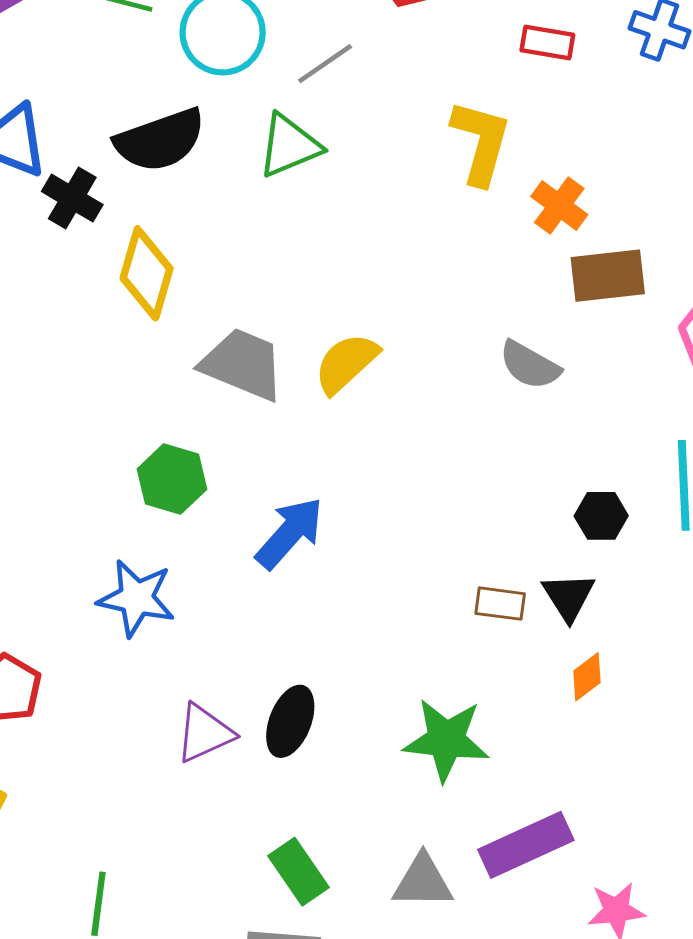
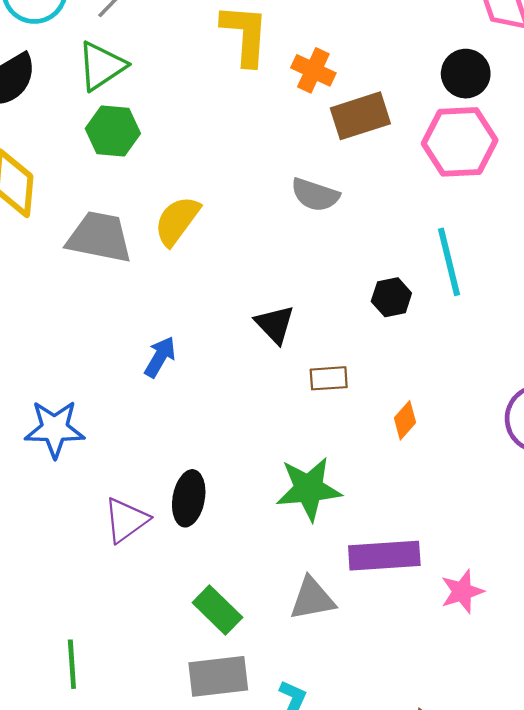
green hexagon: (172, 479) -> (113, 131), moved
blue arrow: (290, 533) -> (160, 357), size x0.7
black triangle: (569, 597) -> (275, 324), moved
purple rectangle: (526, 845) -> (384, 556), turned 32

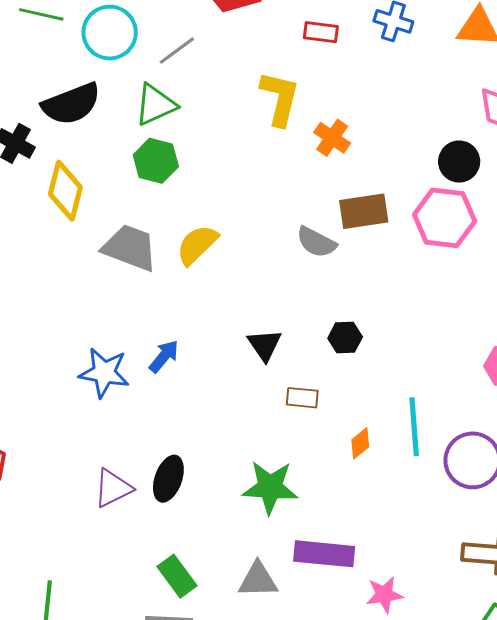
brown rectangle: (360, 116) -> (364, 211), moved
cyan line: (449, 262) -> (414, 427), moved
black hexagon: (391, 297) -> (345, 338), moved
blue star: (55, 429) -> (104, 373), moved

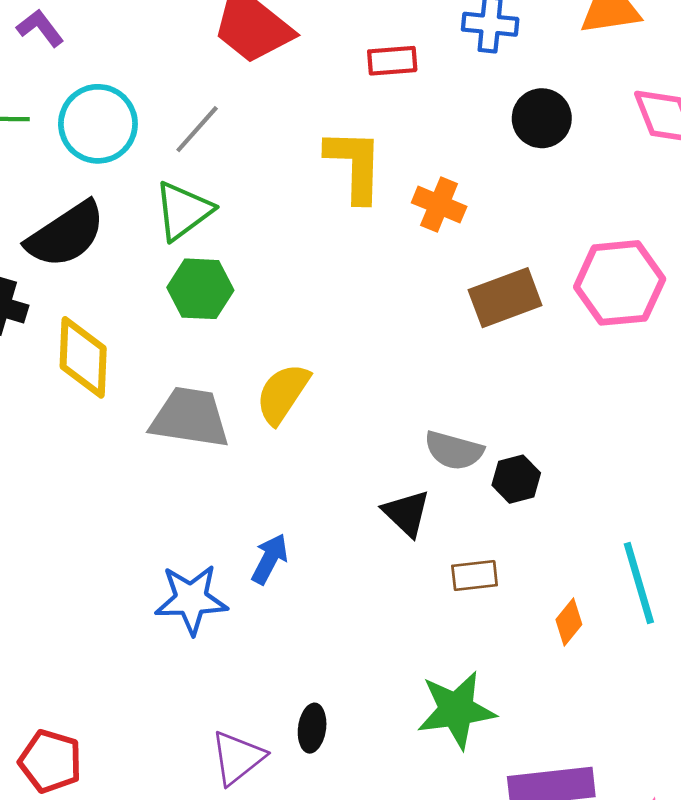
black circle: (459, 162) -> (542, 118), moved
gray semicircle: (316, 242) -> (454, 450), moved
black ellipse: (168, 479) -> (312, 728), size x0.7

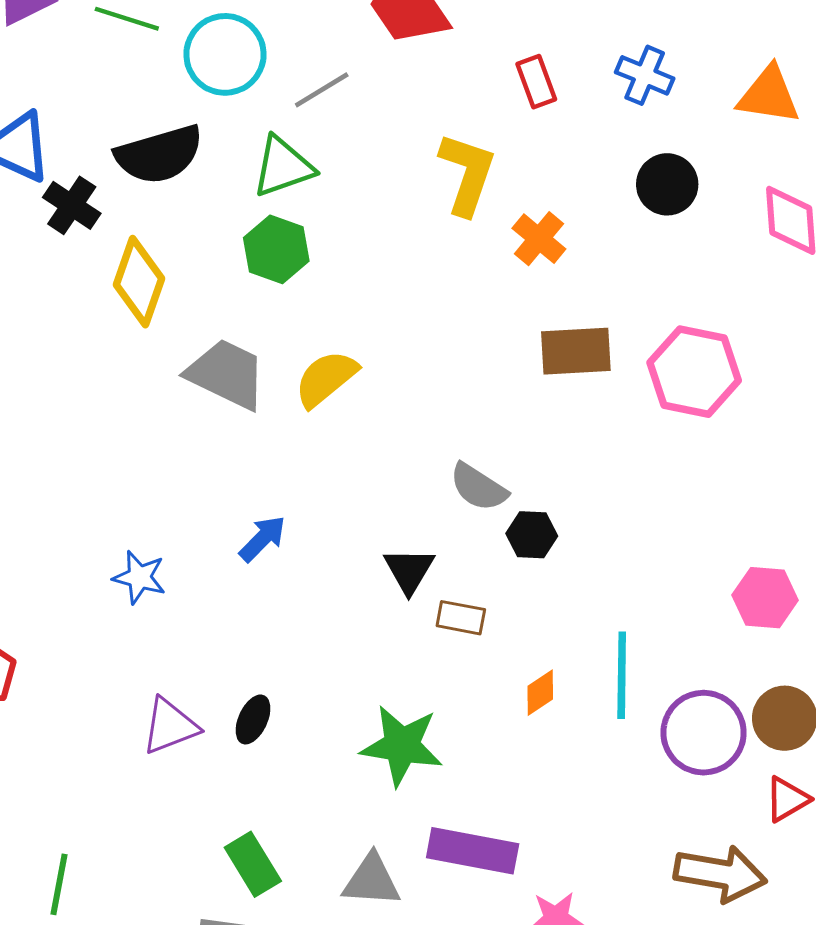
red rectangle: (392, 61) -> (536, 82), turned 57
black triangle: (406, 513) -> (409, 570), moved
blue star: (191, 599) -> (139, 577), moved, size x0.7

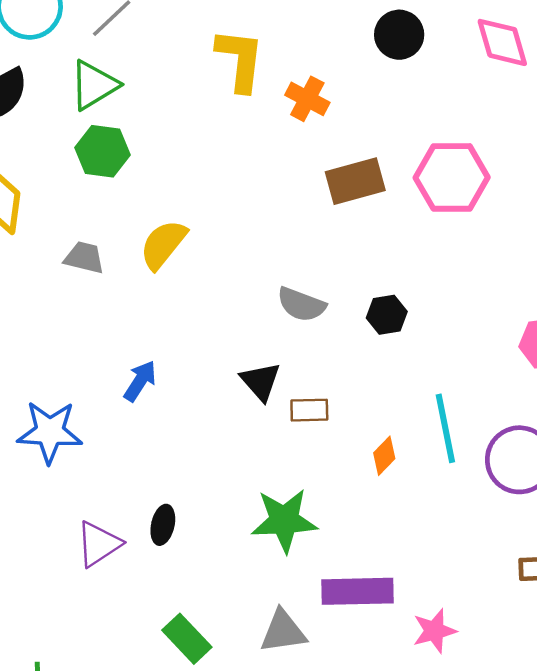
gray trapezoid: (227, 374) -> (84, 258), size x0.6
black hexagon: (532, 535) -> (387, 315), moved
blue star: (139, 577) -> (50, 432), size x1.5

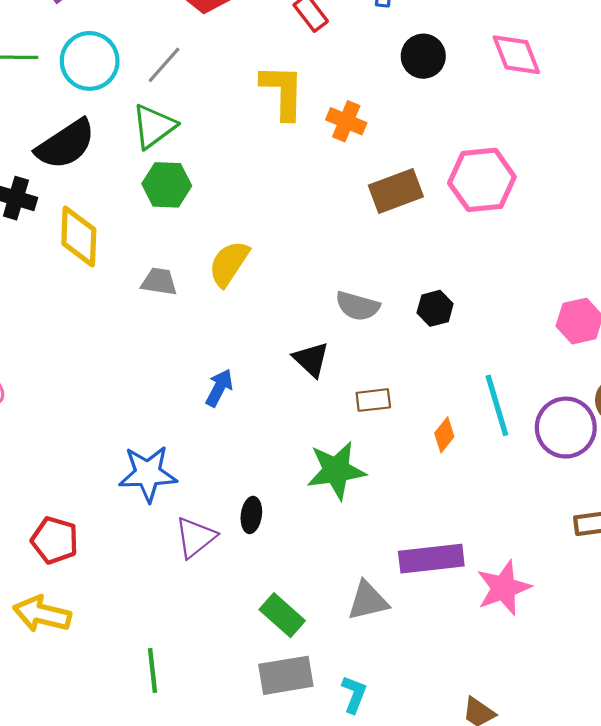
black triangle: (261, 381) -> (311, 359), moved
blue star: (50, 432) -> (148, 474), moved
green star: (284, 520) -> (336, 470), moved
pink star: (434, 631) -> (504, 588), size x1.4

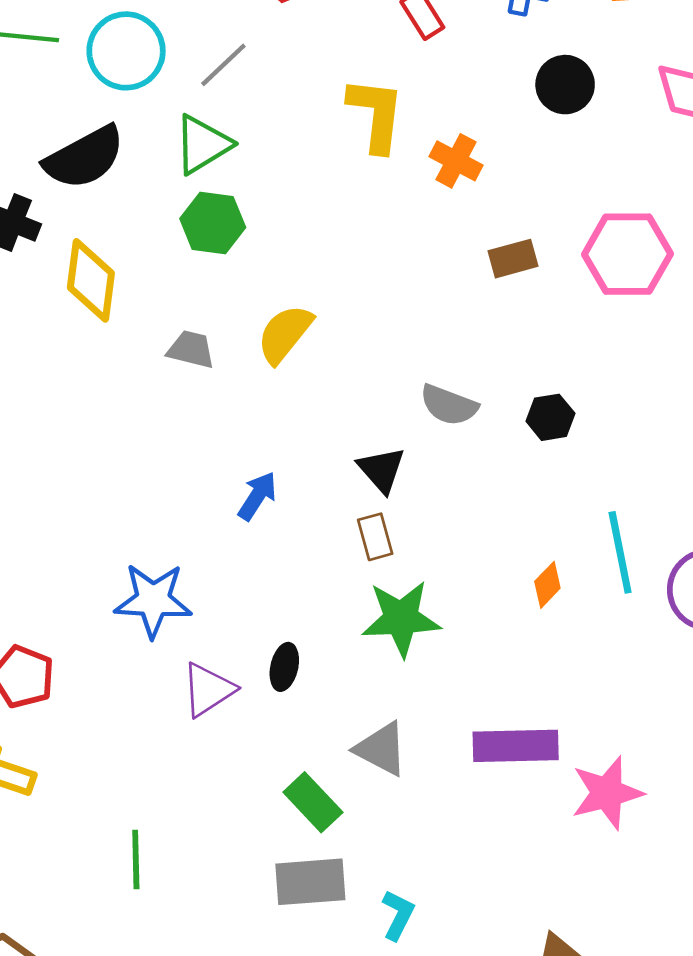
brown rectangle: (396, 191) -> (513, 259), size x0.7
brown rectangle: (373, 400) -> (375, 537), moved, turned 76
gray triangle: (368, 601) -> (381, 749), moved, turned 36

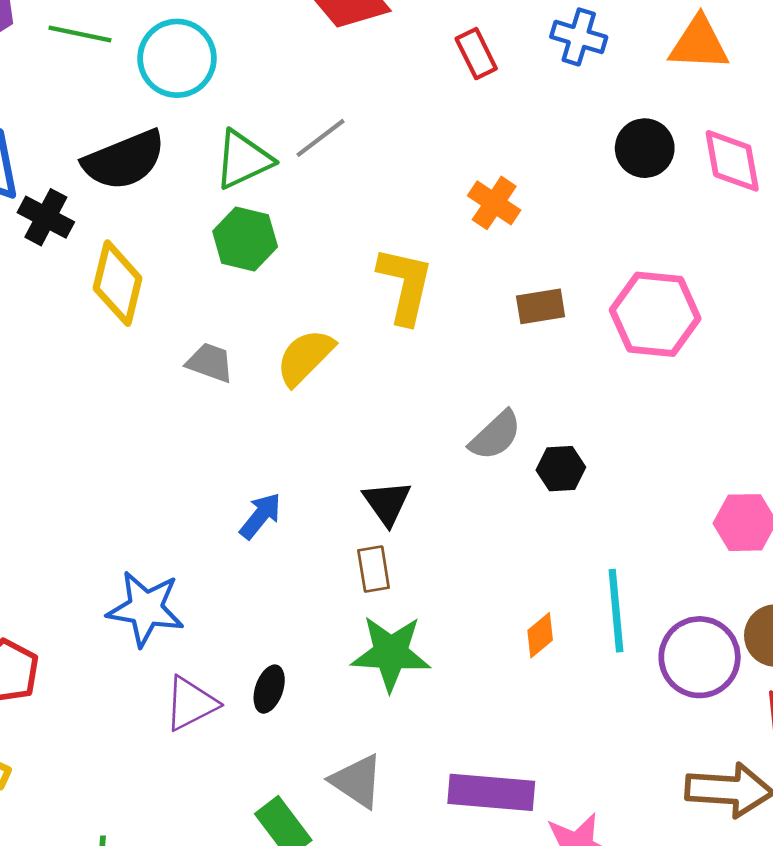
gray line: (223, 65) -> (320, 138), moved
black circle: (565, 85) -> (645, 148), moved
yellow L-shape: (376, 114) -> (405, 285), moved
gray semicircle: (449, 405) -> (495, 435), moved, turned -70

